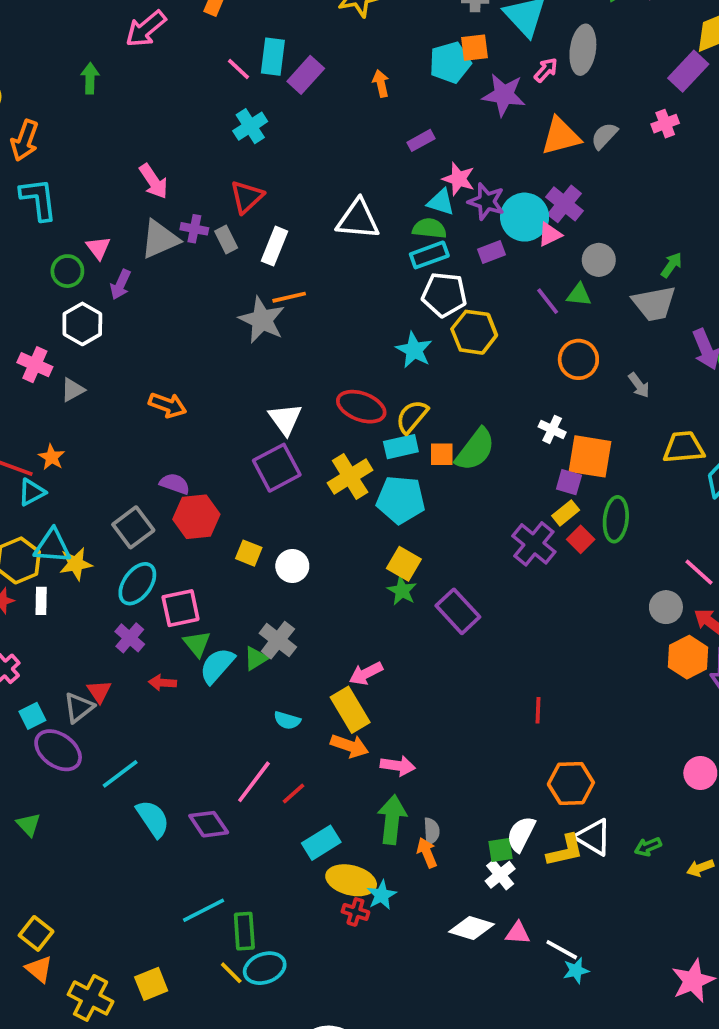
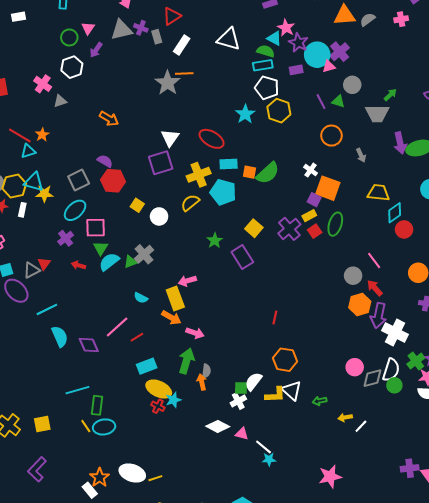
yellow semicircle: (412, 417) -> (190, 203), moved
yellow square: (404, 564) -> (254, 228), moved

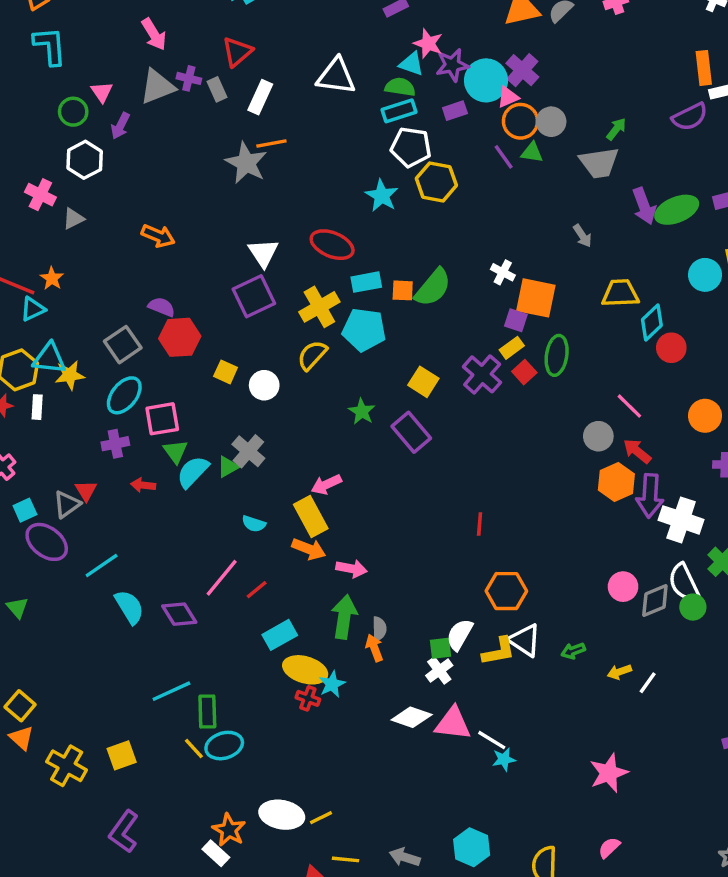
purple star: (298, 43) -> (452, 65), turned -30
orange circle: (331, 136) -> (520, 121), moved
purple cross: (66, 238) -> (115, 444), turned 35
white semicircle: (391, 370) -> (684, 582), turned 145
pink triangle: (242, 434) -> (453, 723), size x1.6

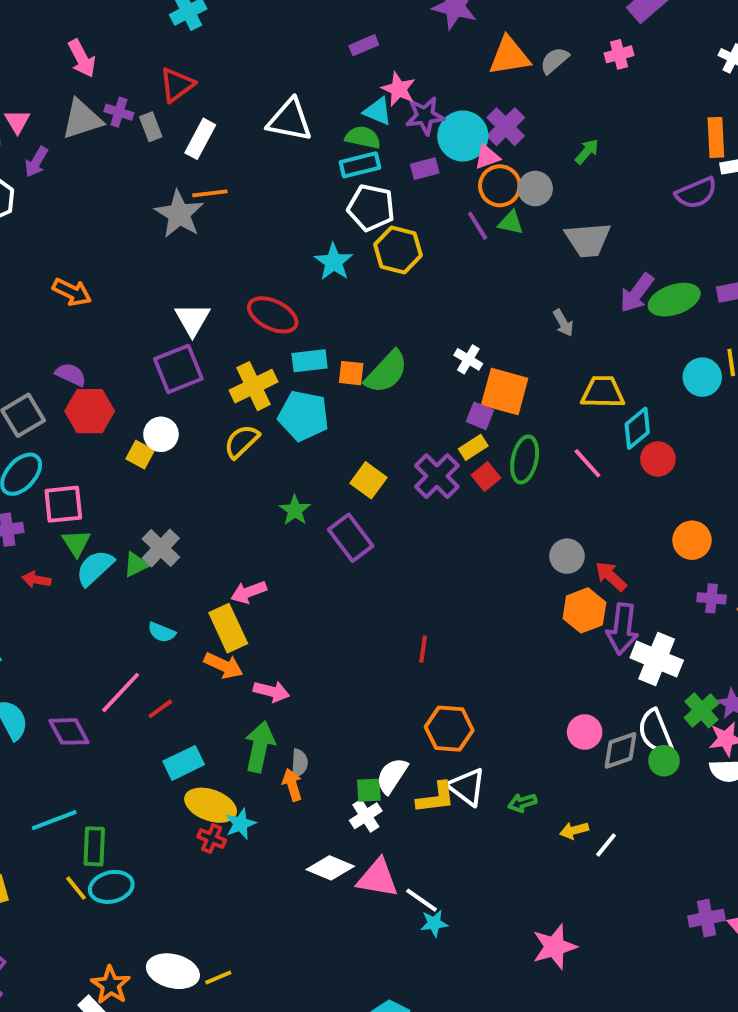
green arrow: (616, 129) -> (587, 151), moved
purple arrow: (644, 206) -> (637, 293), turned 54
white circle: (264, 385) -> (161, 434), moved
pink line: (629, 406) -> (587, 463), moved

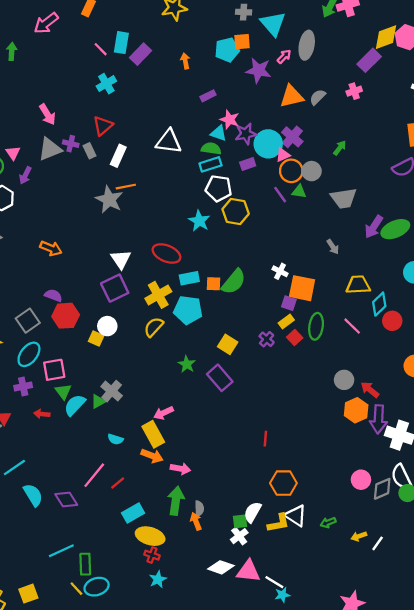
purple cross: (437, 476) -> (267, 339), size x0.6
cyan star: (241, 824) -> (158, 579), moved

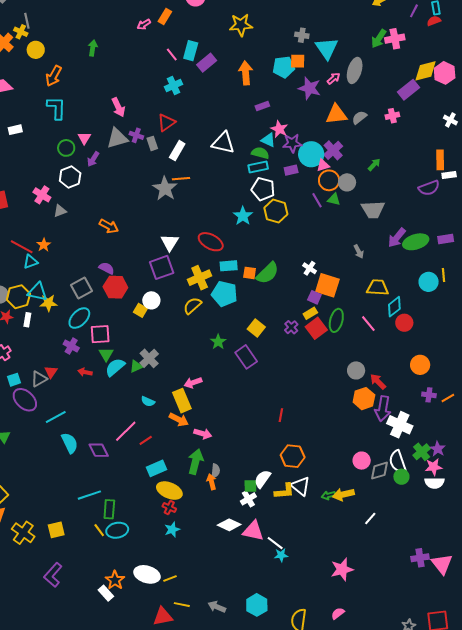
pink arrow: (46, 23) -> (144, 24), moved, size x0.6
orange arrow: (185, 61) -> (246, 73), size x1.6
red square: (295, 338) -> (316, 328), size x1.5
purple cross: (23, 387) -> (71, 346), turned 35
yellow arrow: (359, 536) -> (343, 494), moved, size x1.5

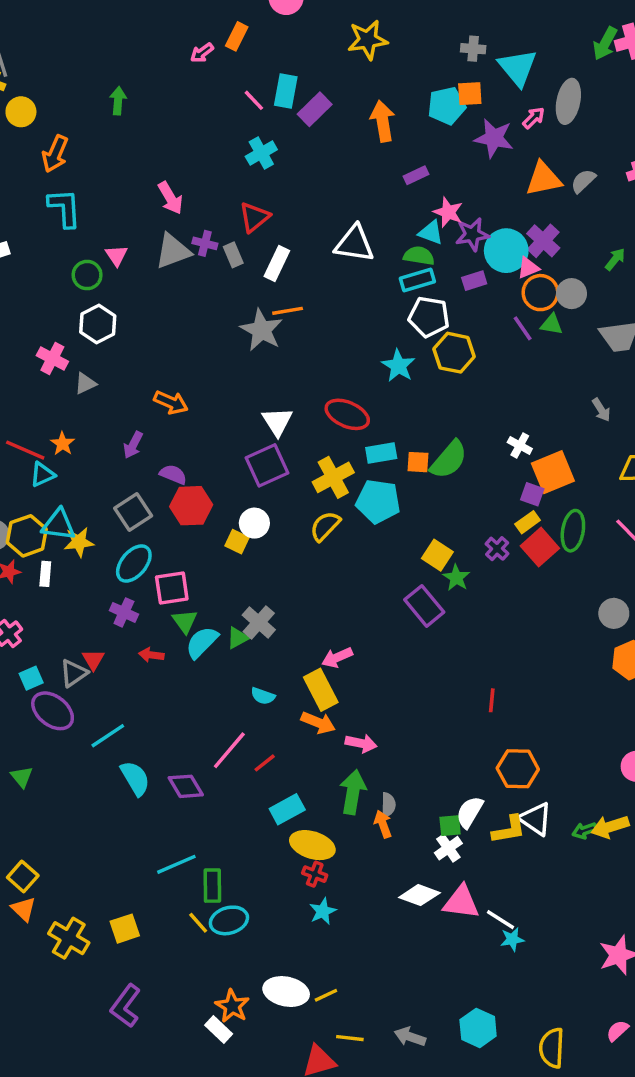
purple arrow: (93, 159) -> (133, 445), moved
orange square: (327, 285) -> (553, 472), turned -35
green star: (218, 342) -> (456, 578), moved

